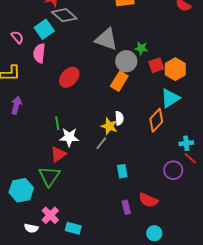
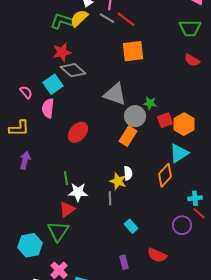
gray line: (101, 143) -> (110, 198), turned -40
cyan rectangle: (122, 171) -> (131, 226), turned -32
purple rectangle: (126, 207) -> (124, 262), moved

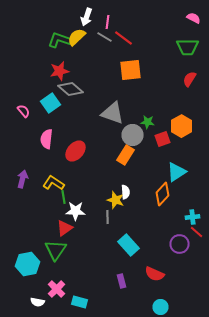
red semicircle: (192, 60) -> (190, 79), turned 91
pink semicircle: (48, 108) -> (46, 139), moved
orange hexagon: (184, 124) -> (182, 126), moved
yellow L-shape: (19, 128) -> (54, 183), moved, turned -145
cyan rectangle: (131, 226) -> (128, 245), size x1.5

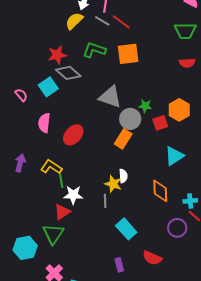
green L-shape: (60, 40) -> (94, 50), moved
red semicircle: (190, 79) -> (187, 63), turned -126
orange diamond: (162, 194) -> (160, 191), moved, turned -45

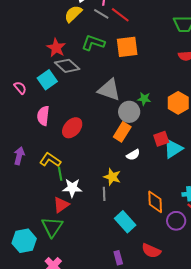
red star: (57, 55) -> (56, 48), turned -30
red square: (160, 123) -> (161, 139), moved
white semicircle: (123, 176) -> (133, 155), moved, turned 64
orange diamond: (160, 191) -> (155, 202), moved

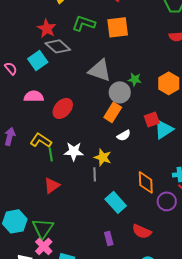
pink semicircle: (43, 116) -> (34, 96), turned 84
white star: (72, 188) -> (74, 151), moved
green triangle: (52, 227) -> (43, 228), moved

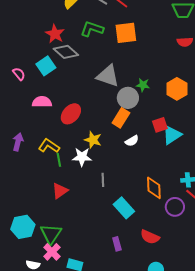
yellow star: (103, 157) -> (93, 140), moved

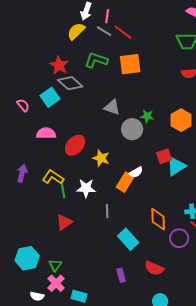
gray triangle: (108, 76) -> (112, 107), size x0.7
orange rectangle: (121, 118) -> (125, 182), moved
yellow star: (93, 140) -> (101, 158), moved
green triangle: (51, 234) -> (55, 265), size x0.6

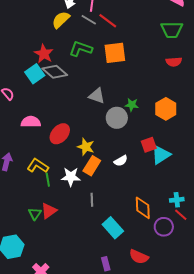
cyan square: (50, 97) -> (35, 74), moved
orange rectangle: (125, 182) -> (92, 166), moved
green triangle: (55, 265) -> (35, 214), moved

